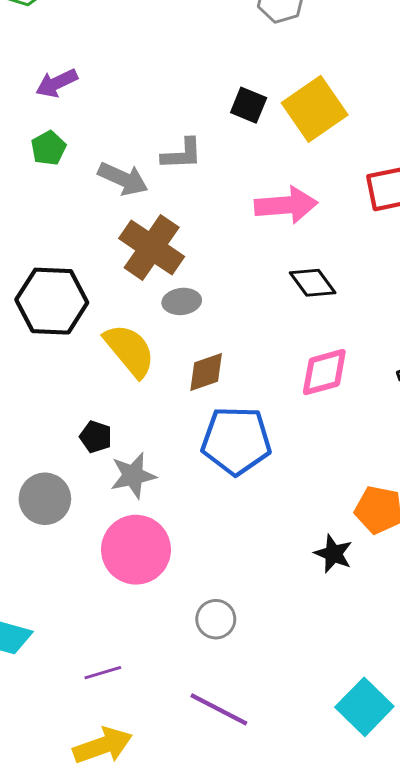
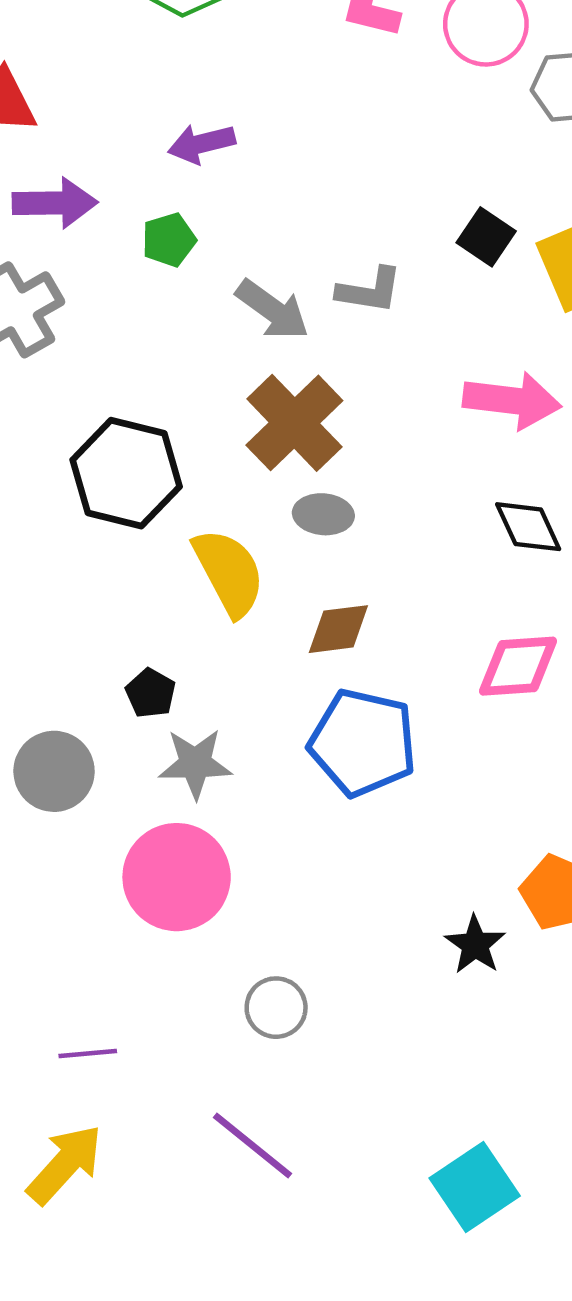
yellow arrow: (103, 746) -> (65, 1164), turned -40

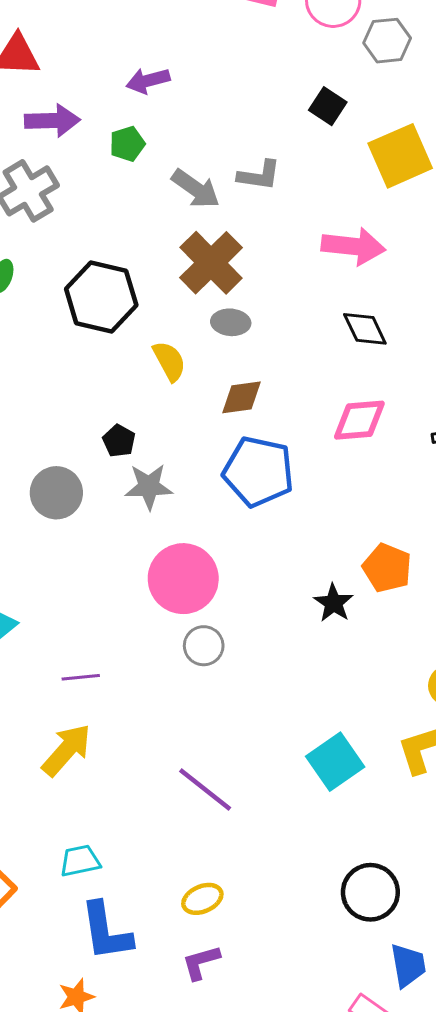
black square: (486, 237) -> (328, 106), moved
yellow semicircle: (229, 572) -> (169, 361), size x0.7
pink circle: (177, 877) -> (183, 579), moved
purple line: (252, 1146) -> (205, 790), moved

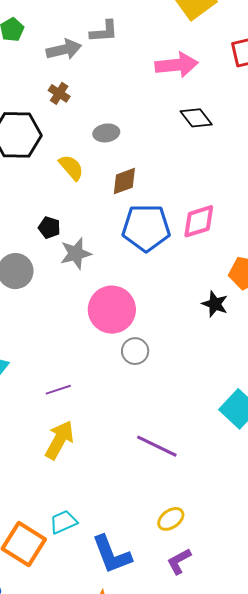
gray arrow: (196, 189) -> (64, 49), turned -36
brown cross: (211, 263) -> (59, 93), moved, size x0.5
pink diamond: (359, 420) -> (199, 221), moved
cyan trapezoid: (80, 861) -> (63, 522), moved

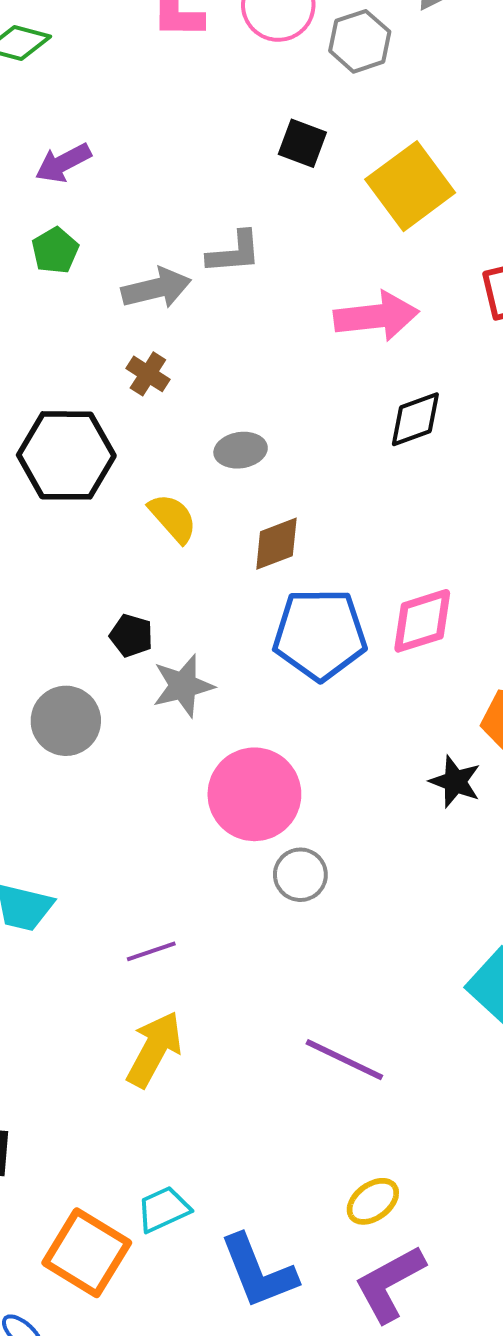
black diamond: (196, 118) -> (415, 419), turned -72
purple L-shape: (179, 561) -> (390, 1284), size x1.5

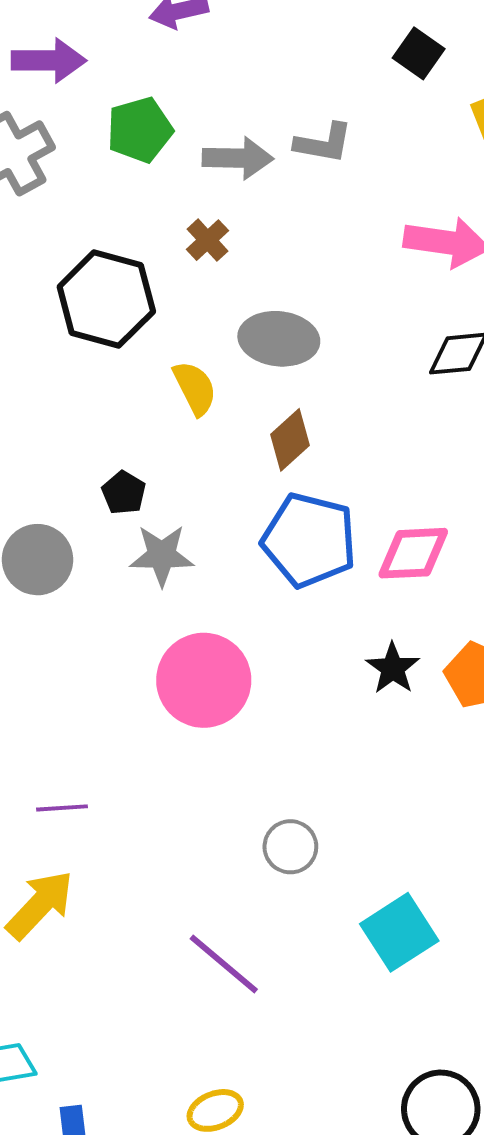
green pentagon: (55, 250) -> (140, 130), moved, size x1.4
gray ellipse: (241, 450) -> (279, 339), size x1.5
brown diamond: (276, 544) -> (290, 440), turned -36
black star: (455, 782) -> (393, 668), moved
gray circle: (300, 875) -> (290, 847), moved

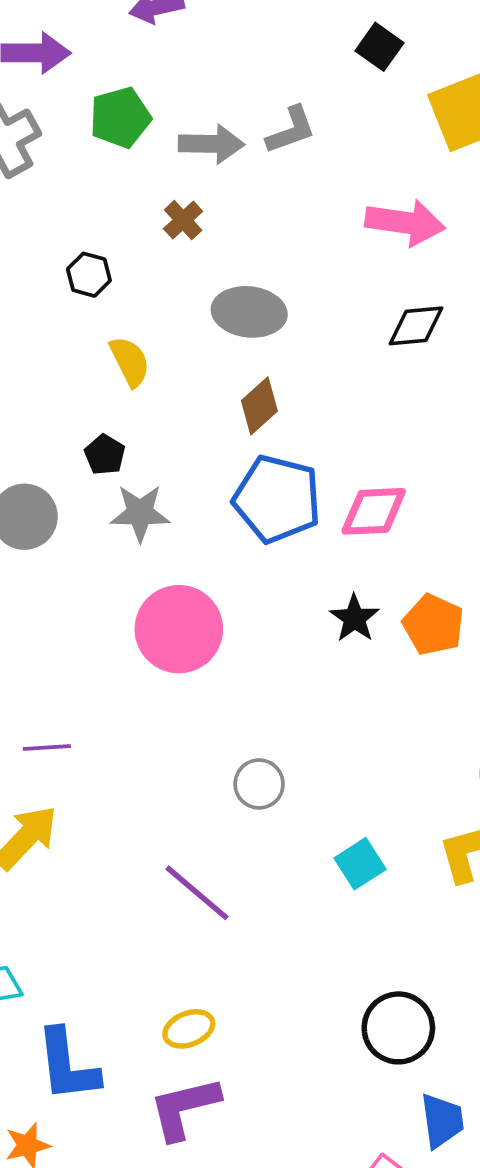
gray L-shape: (323, 143) -> (291, 130), turned -30
black hexagon: (106, 299) -> (89, 275), size x0.5
yellow semicircle: (195, 388) -> (130, 361), moved
cyan square: (399, 932) -> (360, 864), size x0.7

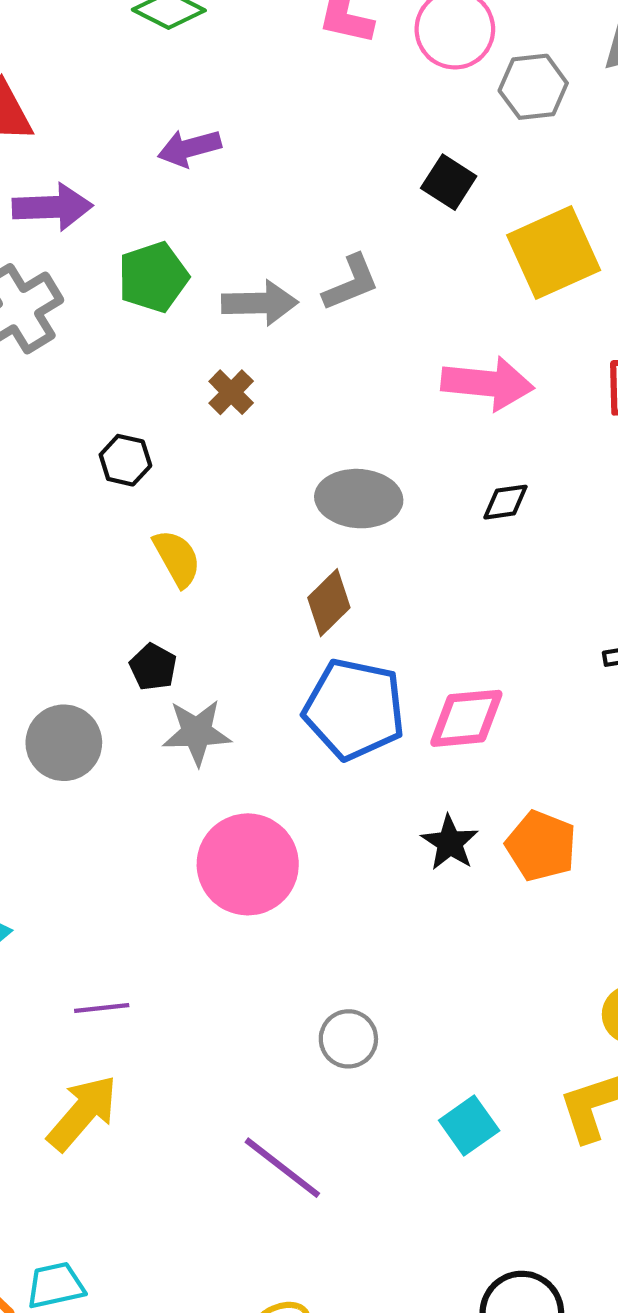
gray ellipse: (249, 312) -> (359, 499), moved
black diamond: (416, 326) -> (505, 502), size x0.7

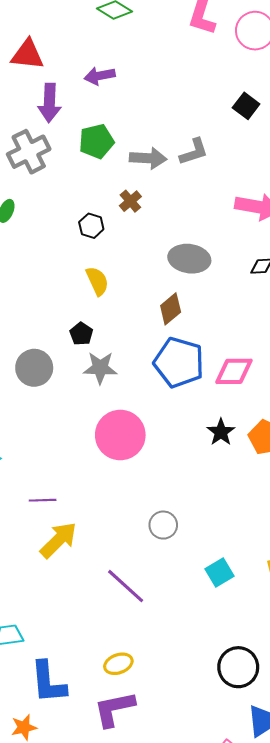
purple arrow: (189, 148) -> (100, 76), moved
purple arrow: (52, 207) -> (49, 103), turned 90
black hexagon: (125, 460) -> (91, 226), moved
yellow arrow: (82, 1113) -> (59, 540), moved

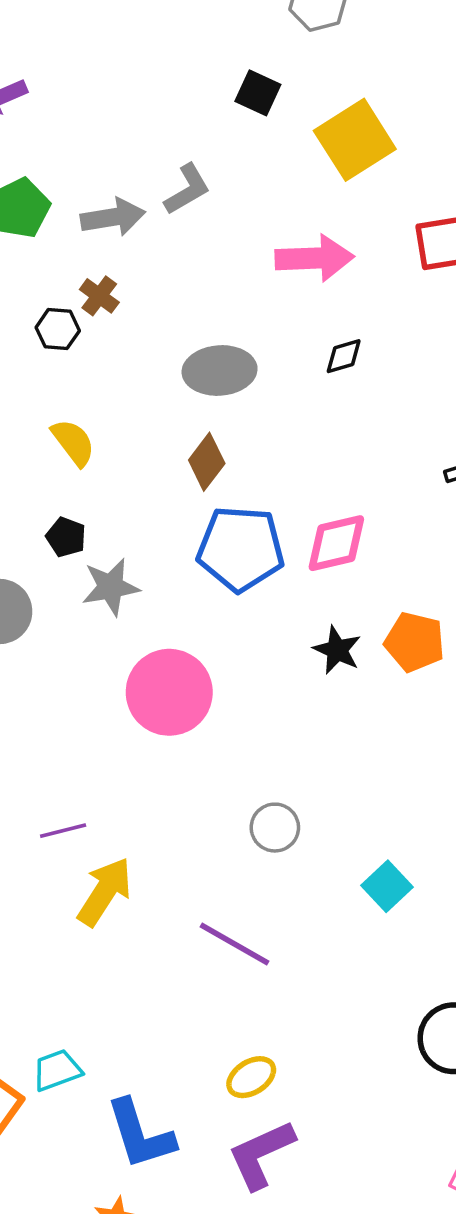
black hexagon: (91, 226) -> (58, 329), moved

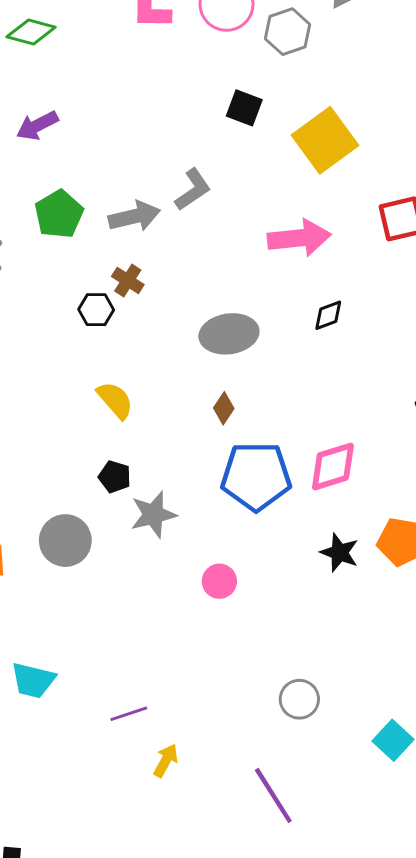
brown diamond: (207, 462) -> (224, 408), size x0.7
pink circle: (169, 692) -> (219, 581), moved, size x0.5
yellow arrow: (105, 892) -> (166, 761), size x0.6
purple line: (234, 944) -> (273, 795), turned 32

